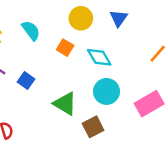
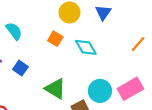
cyan semicircle: (31, 30) -> (14, 31), moved
cyan circle: (106, 91) -> (100, 91), moved

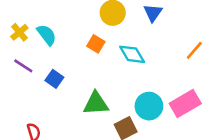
green triangle: (55, 89) -> (96, 103), turned -35

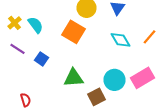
orange square: (96, 44) -> (74, 32), size x1.6
cyan diamond: (132, 54) -> (120, 40), moved

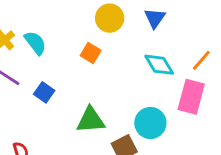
orange square: (74, 32) -> (91, 53), size x0.6
pink rectangle: (142, 78) -> (191, 97), moved, turned -45

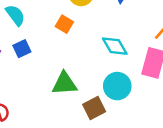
cyan diamond: (159, 65) -> (115, 46), moved
blue square: (44, 92) -> (22, 49), moved, turned 30

